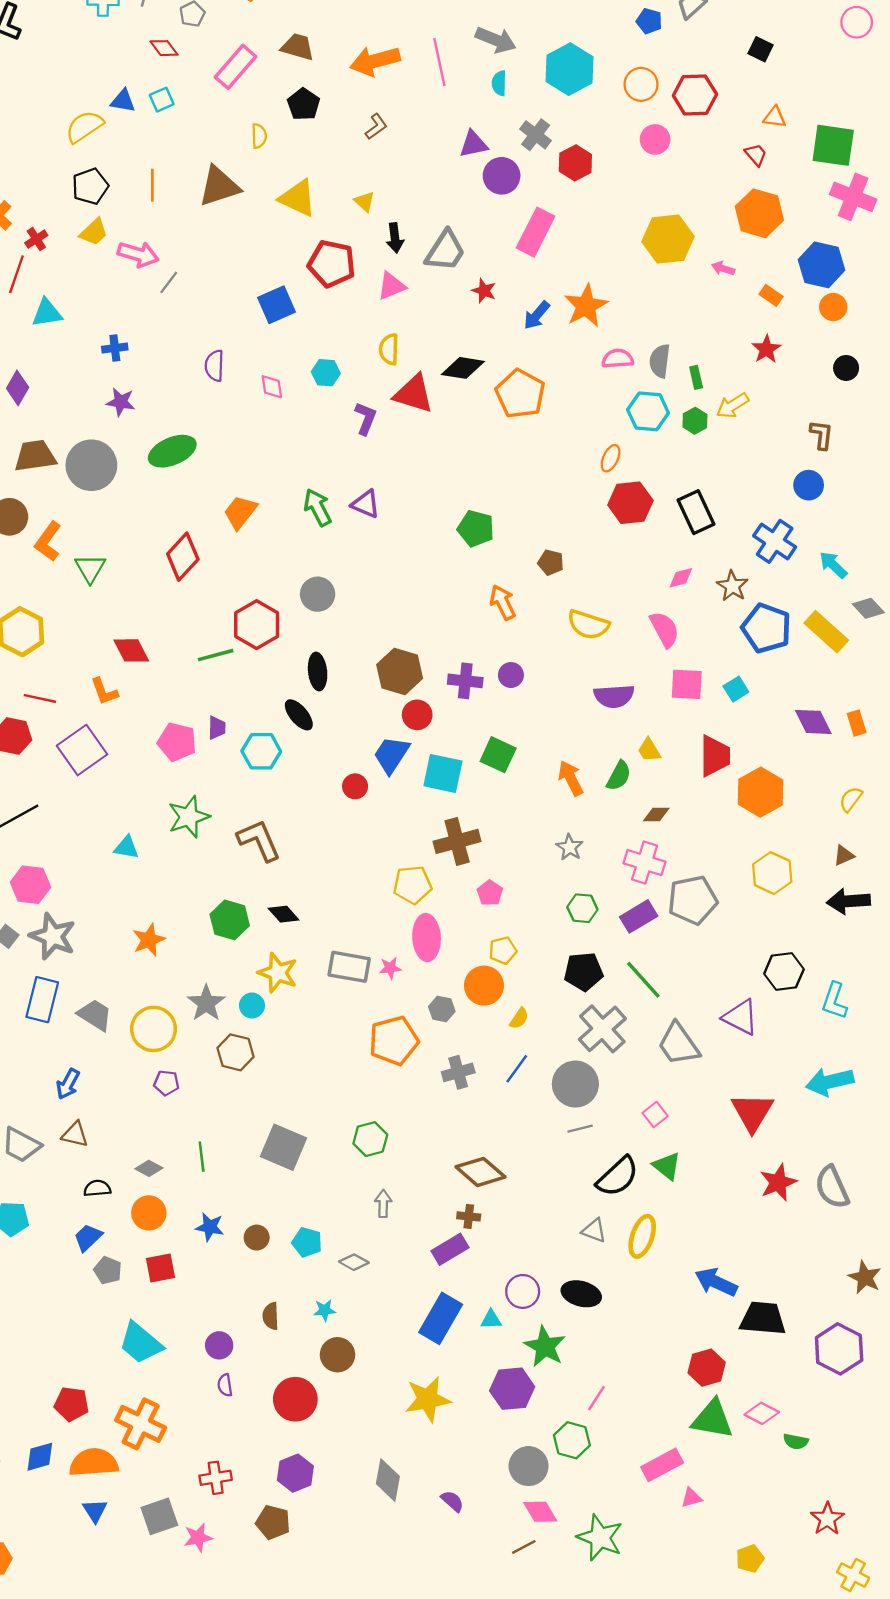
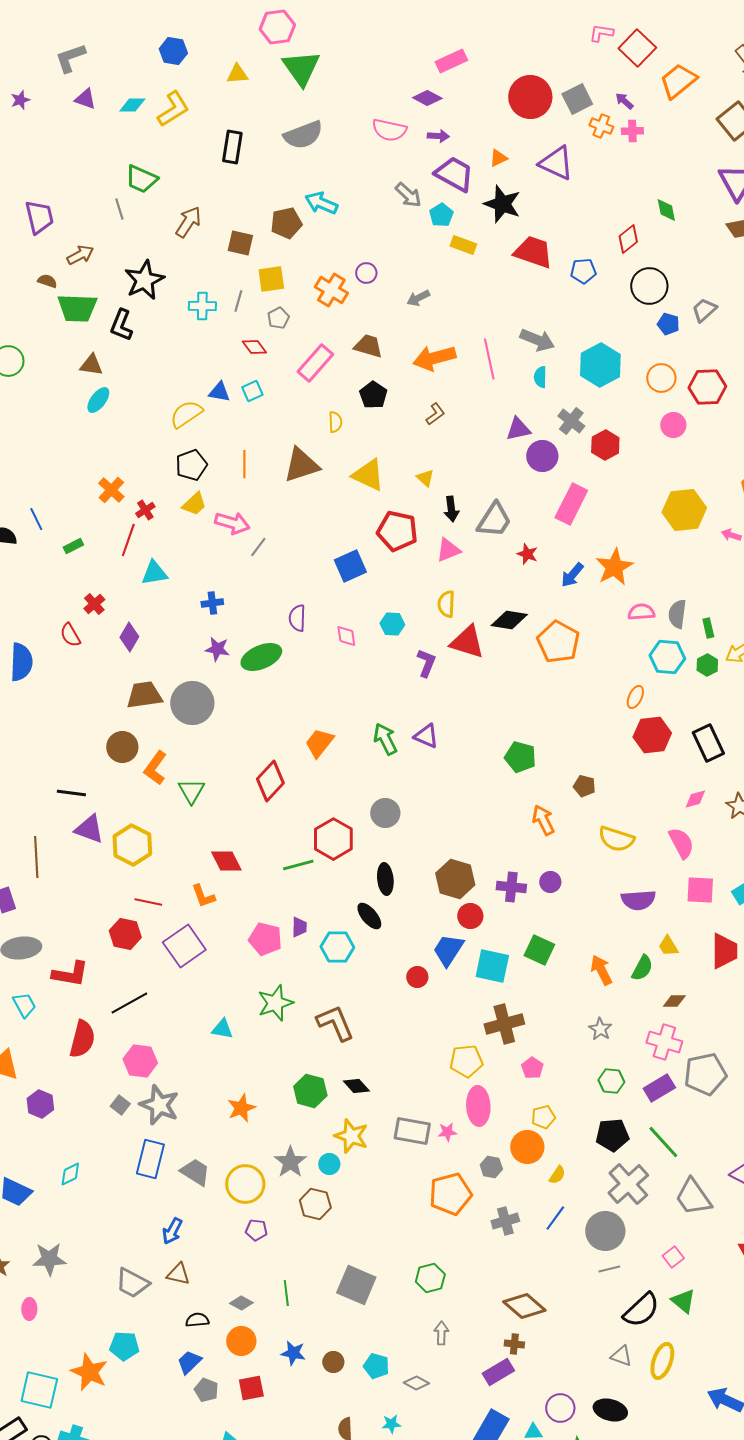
green ellipse: (172, 451) -> (261, 657), moved

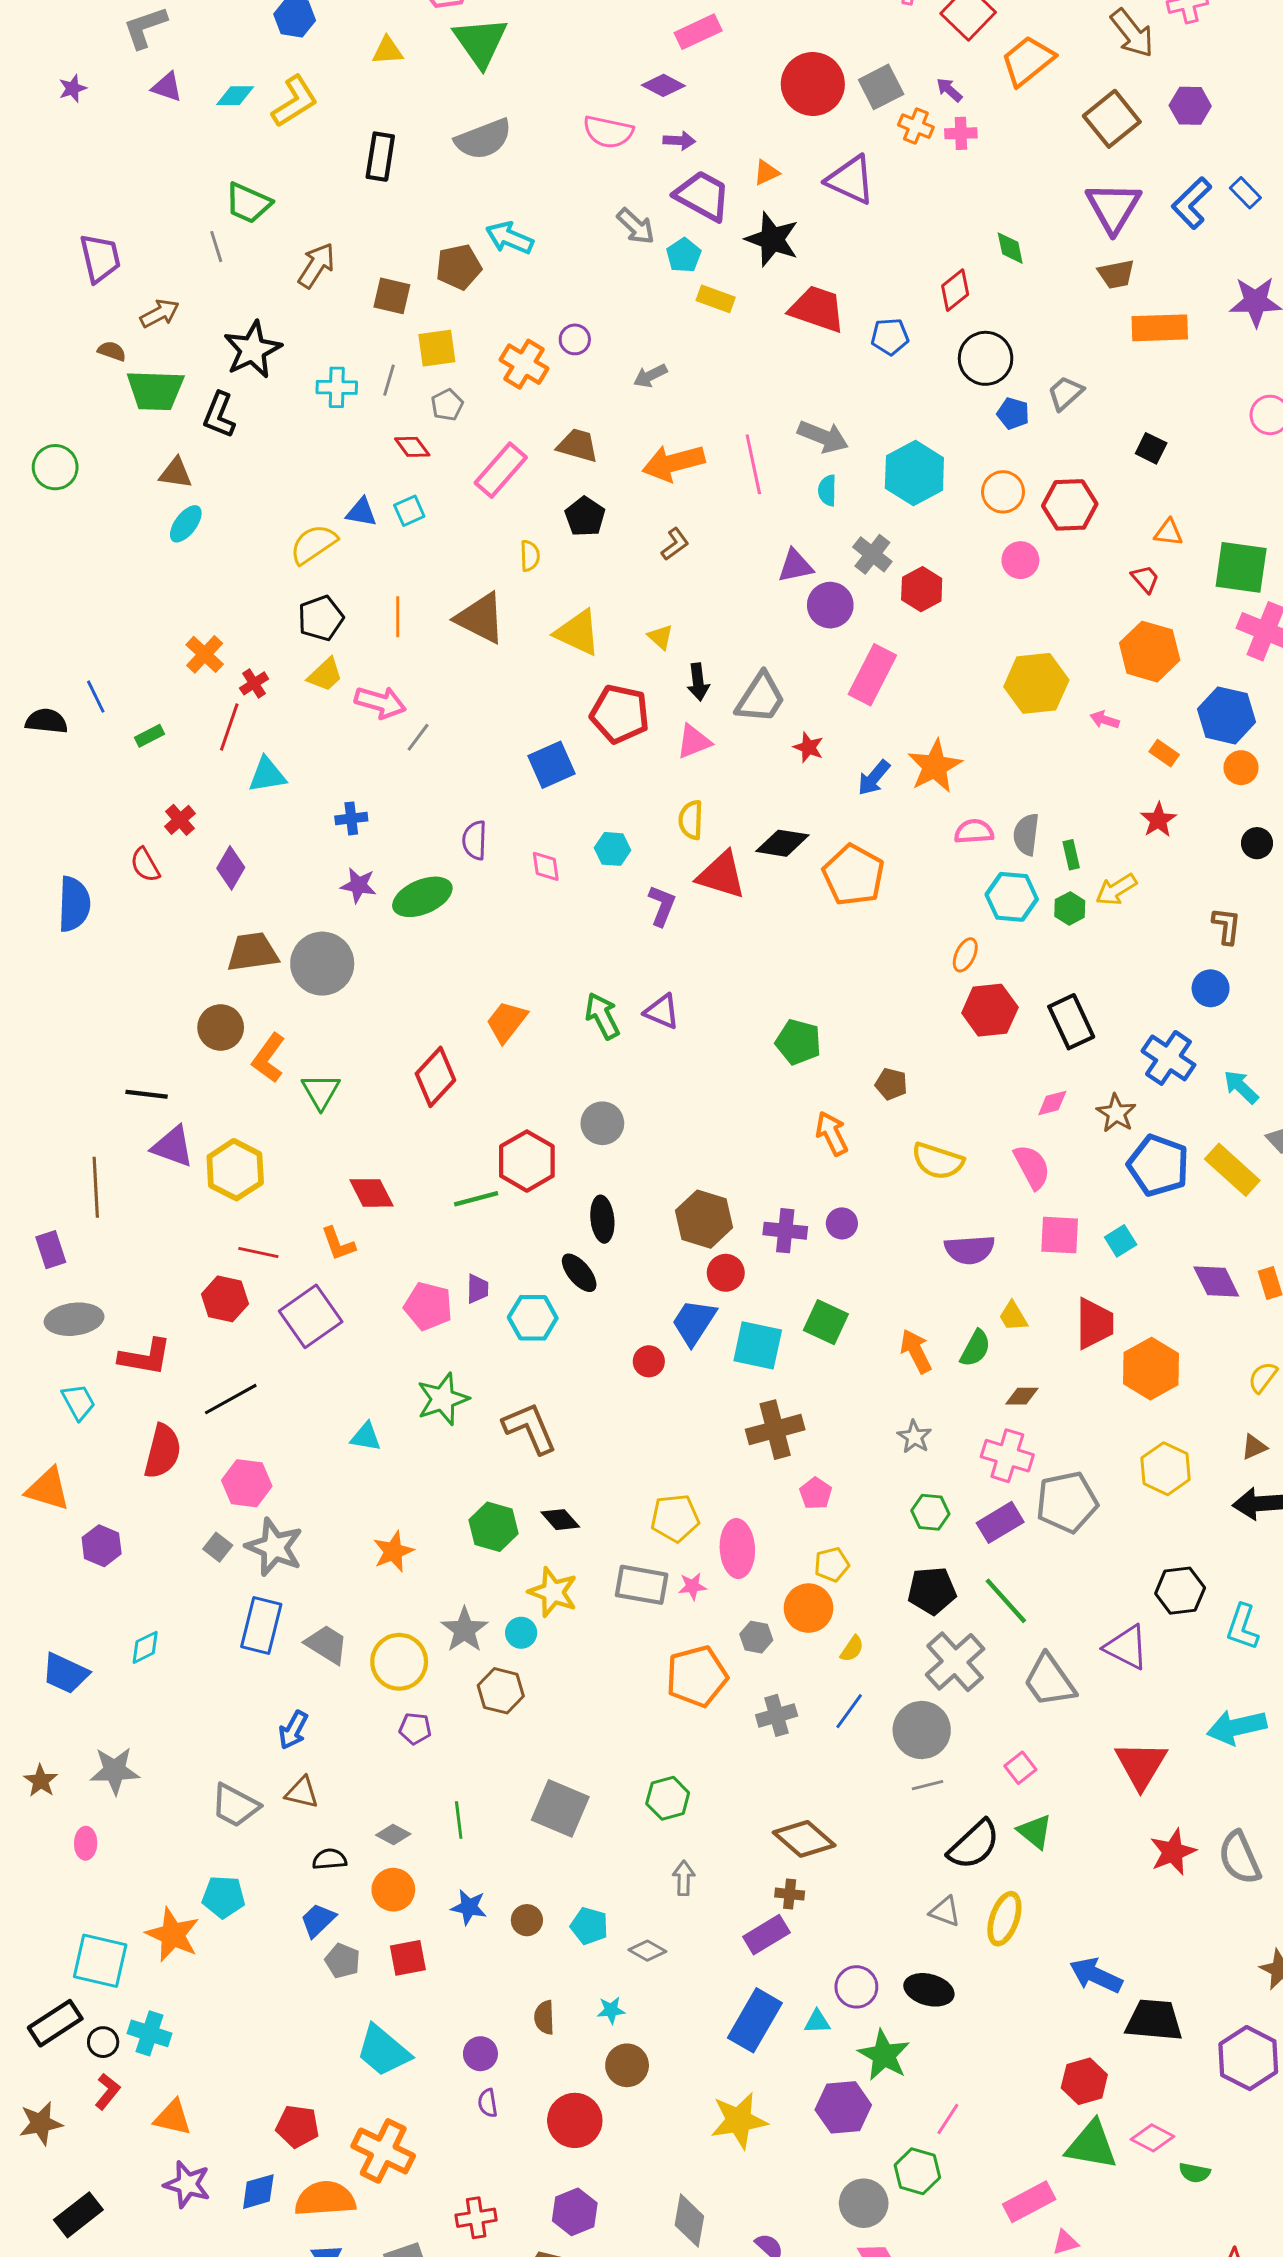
brown triangle: (301, 465) -> (480, 618), turned 45
yellow pentagon: (466, 1061) -> (675, 1518), moved

